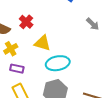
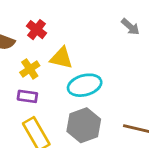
yellow cross: (11, 49) -> (30, 69), moved

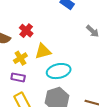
yellow triangle: (61, 58) -> (43, 51), turned -30

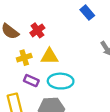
purple rectangle: (18, 77) -> (31, 81), moved

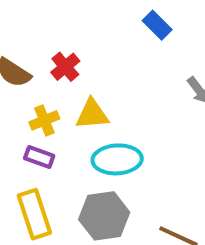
purple rectangle: (31, 81) -> (39, 157), moved

